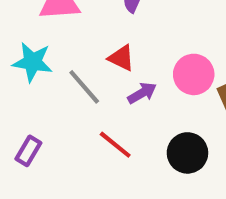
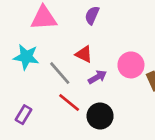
red line: (115, 145) -> (69, 103), moved
black circle: (187, 153) -> (100, 116), moved

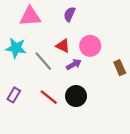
pink circle: (131, 65) -> (90, 46), moved
red line: (69, 103) -> (49, 97), moved

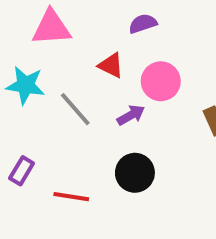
purple semicircle: (69, 14) -> (143, 24), moved, turned 48
red triangle: (63, 46) -> (111, 65), moved
red line: (49, 97) -> (71, 197), moved, turned -30

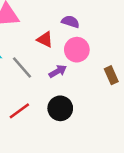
purple semicircle: (143, 24) -> (70, 22), moved, turned 36
red line: (71, 197) -> (19, 111), moved, turned -45

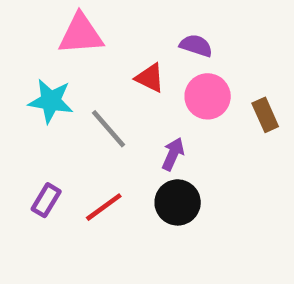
purple arrow: (58, 71) -> (173, 154), moved, turned -36
brown rectangle: (111, 75) -> (265, 115), moved

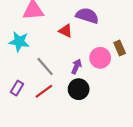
purple semicircle: (196, 46) -> (87, 16), size x1.5
pink circle: (208, 96) -> (100, 58), moved
gray line: (108, 129) -> (45, 66), moved

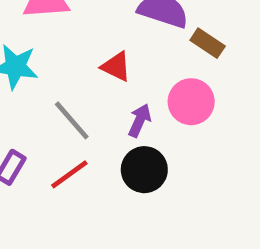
red triangle: (66, 31) -> (116, 67), moved
brown rectangle: (120, 48) -> (208, 43), moved, turned -32

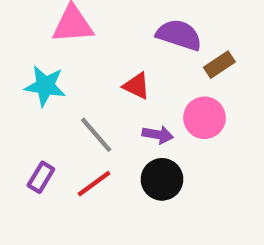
brown rectangle: (208, 43) -> (219, 65), turned -68
purple arrow: (140, 120) -> (158, 135), turned 76

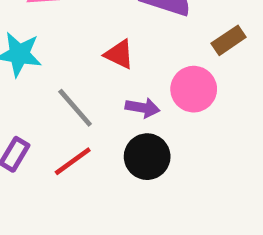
brown rectangle: (219, 65) -> (229, 40), moved

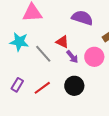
gray line: (75, 108) -> (43, 54), moved
purple arrow: (142, 108) -> (72, 57), moved, turned 40

